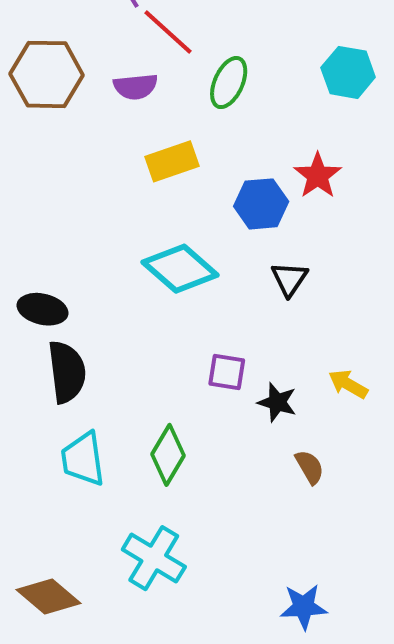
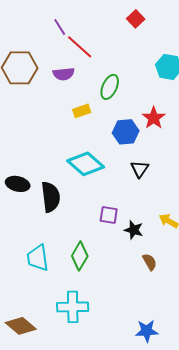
green ellipse: (229, 83) -> (110, 87), moved
yellow rectangle: (172, 161) -> (82, 111), size x0.7
black semicircle: (67, 372) -> (51, 197), moved
cyan cross: (154, 558) -> (73, 307), turned -32

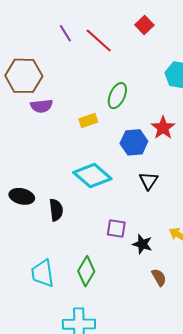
red line: (80, 47) -> (99, 41), moved
purple semicircle: (64, 74) -> (42, 106), moved
black semicircle: (51, 197) -> (56, 210), size x0.7

